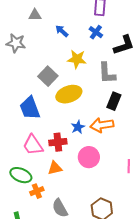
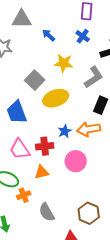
gray triangle: (35, 15) -> (22, 19), size x1.5
gray L-shape: (107, 73) -> (94, 77), turned -120

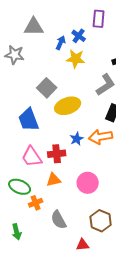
blue arrow: (49, 35) -> (61, 43), turned 72
blue cross: (83, 36) -> (79, 36), moved
yellow star: (64, 63) -> (76, 59), moved
pink circle: (76, 161) -> (88, 183), moved

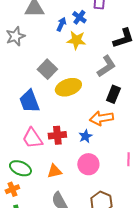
gray star: (15, 55) -> (15, 36), turned -30
blue star: (77, 139) -> (85, 136), moved
orange triangle: (54, 180) -> (54, 171), moved
orange cross: (36, 203) -> (12, 189), moved

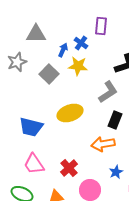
gray square: (47, 69) -> (49, 74), moved
blue trapezoid: (29, 101) -> (31, 127), turned -55
red cross: (57, 135) -> (69, 168), moved, turned -36
blue star: (85, 136) -> (116, 172), moved

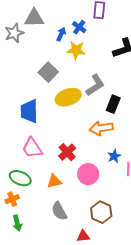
gray star: (17, 62) -> (14, 33), moved
gray square: (49, 74) -> (48, 72), moved
gray L-shape: (108, 92) -> (95, 85), moved
blue trapezoid: (31, 127) -> (29, 111), turned 75

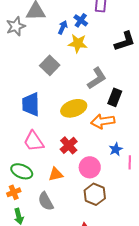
yellow ellipse: (68, 97) -> (74, 108), moved
gray semicircle: (59, 211) -> (46, 201), moved
brown hexagon: (101, 212) -> (95, 194), moved

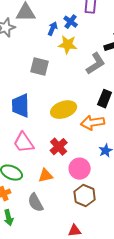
gray square: (50, 65) -> (40, 67), turned -30
gray L-shape: (97, 78) -> (96, 64), moved

